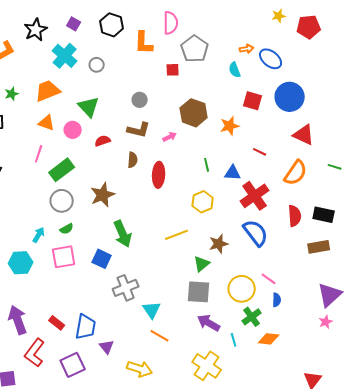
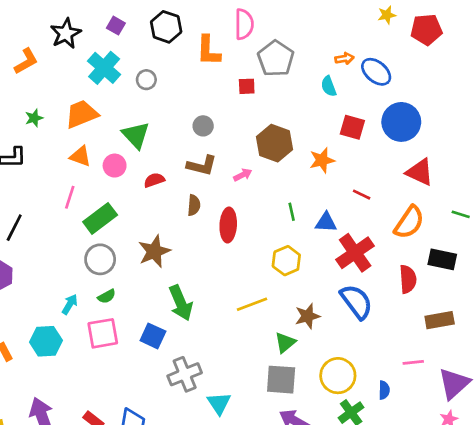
black rectangle: (324, 215) -> (442, 259), moved
pink line: (269, 279) -> (413, 362), moved, turned -42

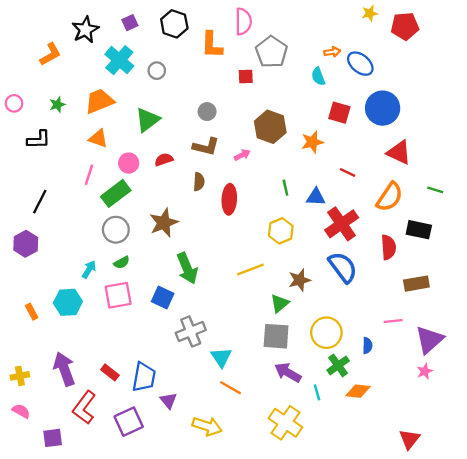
purple square: (116, 26) -> (130, 23), turned 35
green triangle: (136, 135) -> (147, 120), turned 36
pink circle: (115, 166) -> (129, 163), moved

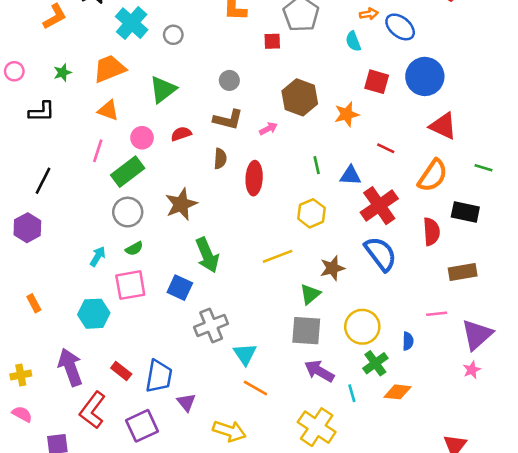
cyan hexagon: (68, 302) -> (94, 314), moved

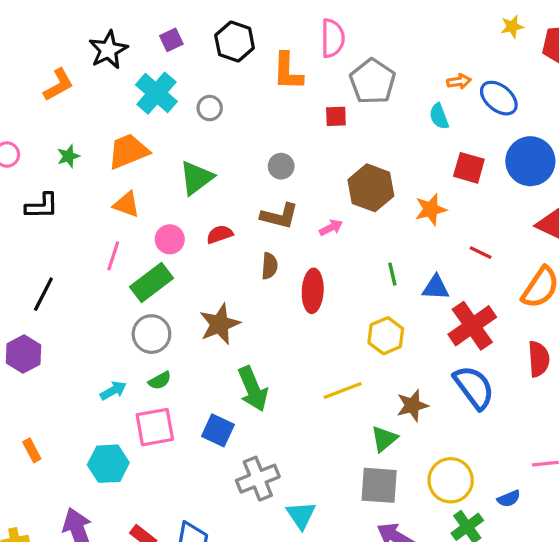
cyan arrow: (98, 256) -> (113, 391), turned 30
blue semicircle: (408, 341) -> (509, 499), turned 66

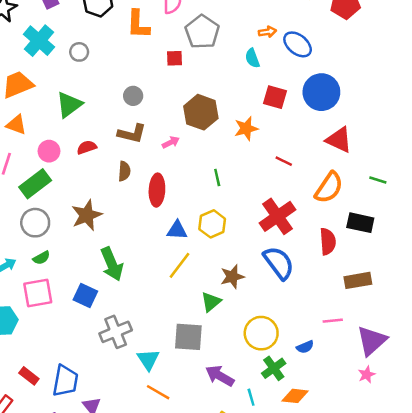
blue triangle: (436, 288) -> (177, 230), moved
yellow line: (343, 391) -> (180, 265), turned -32
gray square: (379, 485) -> (188, 337), moved

